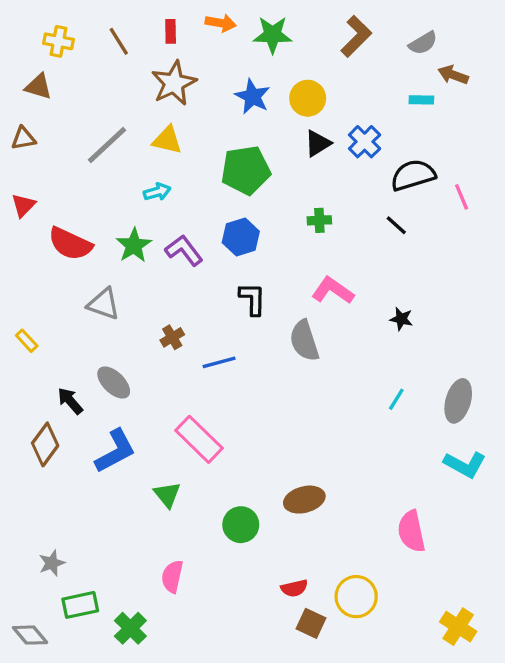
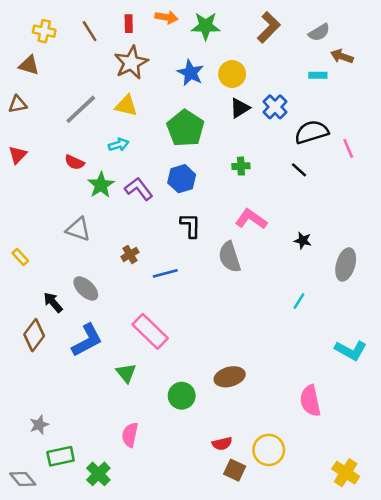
green pentagon: (246, 170) -> (185, 128), turned -30
red semicircle: (70, 244) -> (74, 162), moved, size x0.6
gray ellipse: (458, 401) -> (346, 265), moved

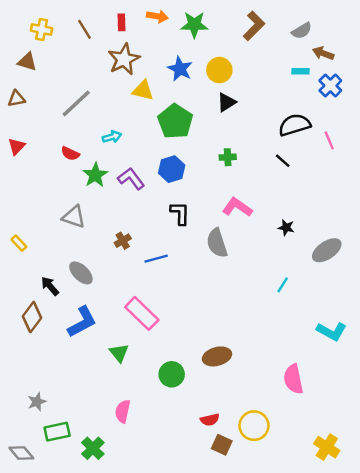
yellow triangle: (126, 106) -> (143, 90), moved
blue cross: (275, 107) -> (330, 86), moved
gray ellipse: (346, 265) -> (327, 250), turned 40

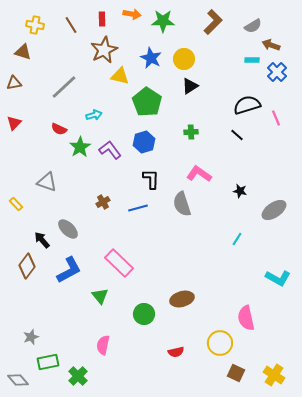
gray triangle: (74, 217) -> (47, 182), moved
blue line: (156, 259) -> (138, 208), moved
yellow circle: (254, 426) -> (220, 343), moved
brown square: (222, 445) -> (236, 373), moved

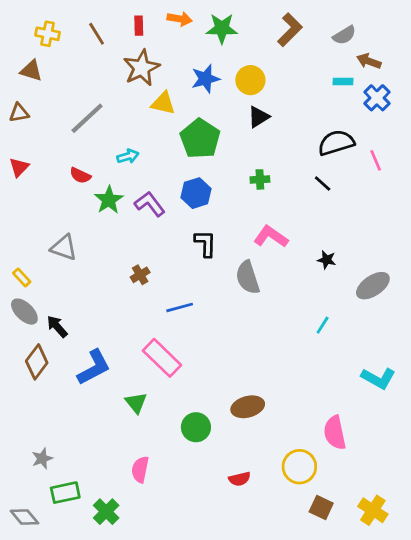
blue star: (151, 58) -> (205, 79), turned 30
blue line: (138, 208) -> (180, 307), moved
gray ellipse: (68, 229) -> (24, 312), moved

